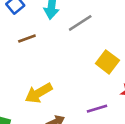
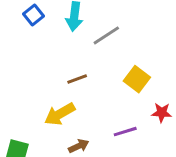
brown line: (27, 39) -> (77, 79), moved

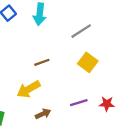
gray line: (106, 35) -> (81, 31), moved
red star: (162, 113) -> (107, 104), moved

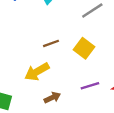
yellow square: (88, 62) -> (84, 48), moved

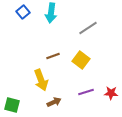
yellow arrow: (37, 72) -> (41, 80), turned -80

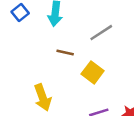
brown line: (53, 56) -> (65, 52), moved, turned 32

